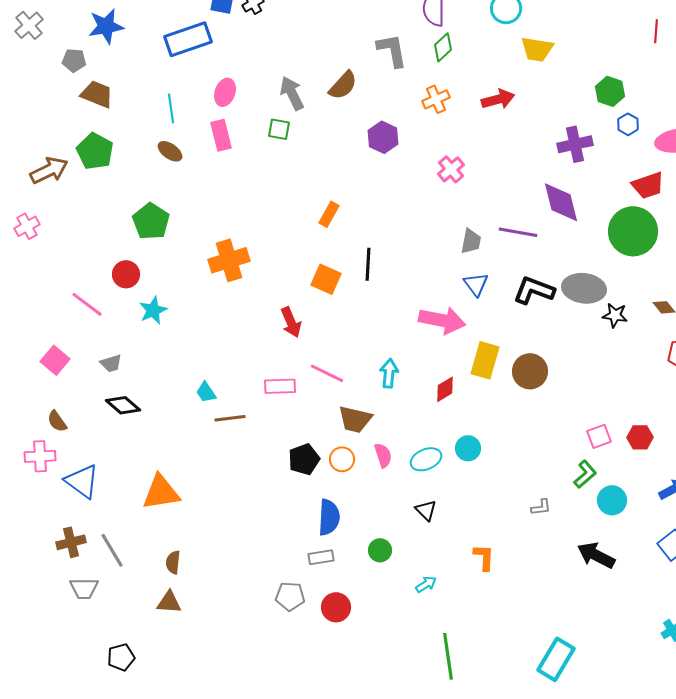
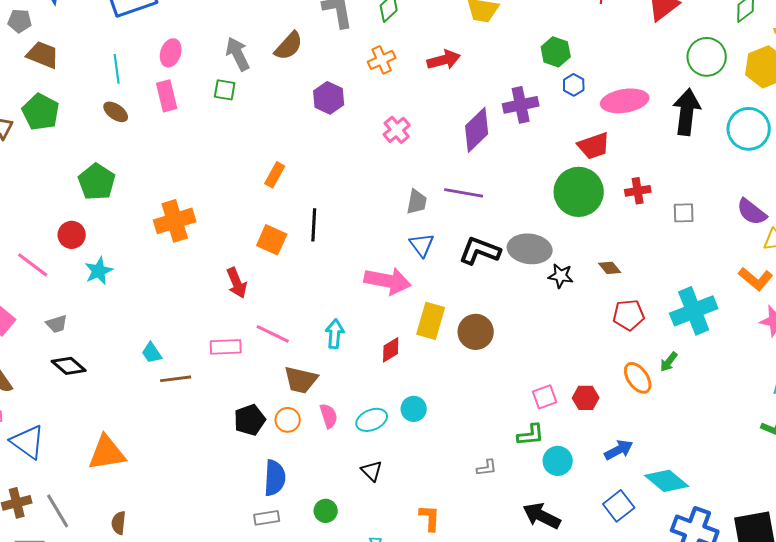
purple diamond: (561, 202) -> (477, 130), moved, turned 60
green L-shape: (585, 474) -> (531, 435), turned 36

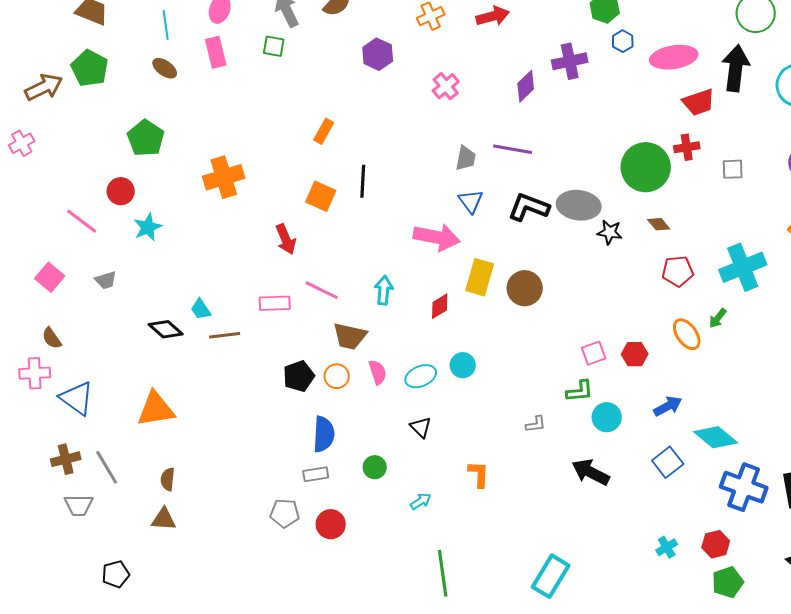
purple diamond: (477, 130) -> (526, 86), size x0.7
red trapezoid: (594, 146) -> (699, 102), moved
green circle: (579, 192) -> (646, 167), moved
black diamond: (69, 366) -> (166, 329), moved

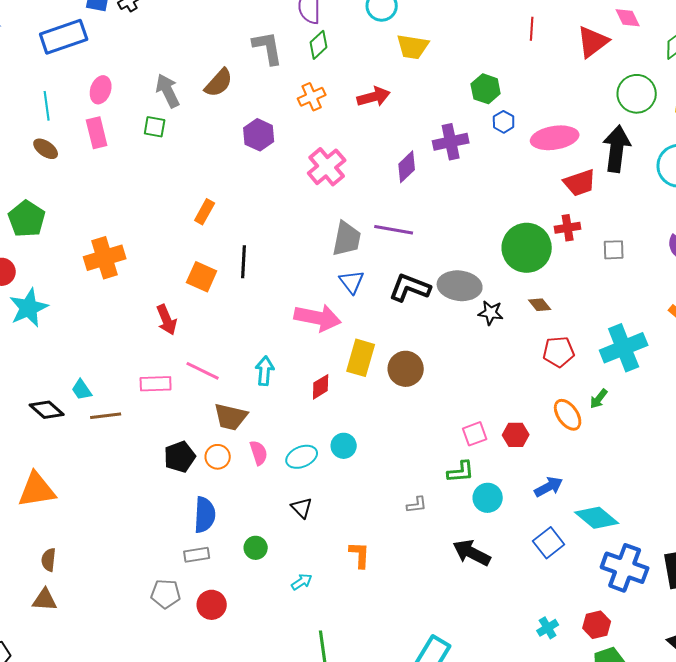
pink cross: (446, 86) -> (327, 167), size x1.4
gray trapezoid: (466, 158) -> (347, 239), size x1.4
cyan star: (148, 227) -> (29, 308), size x1.4

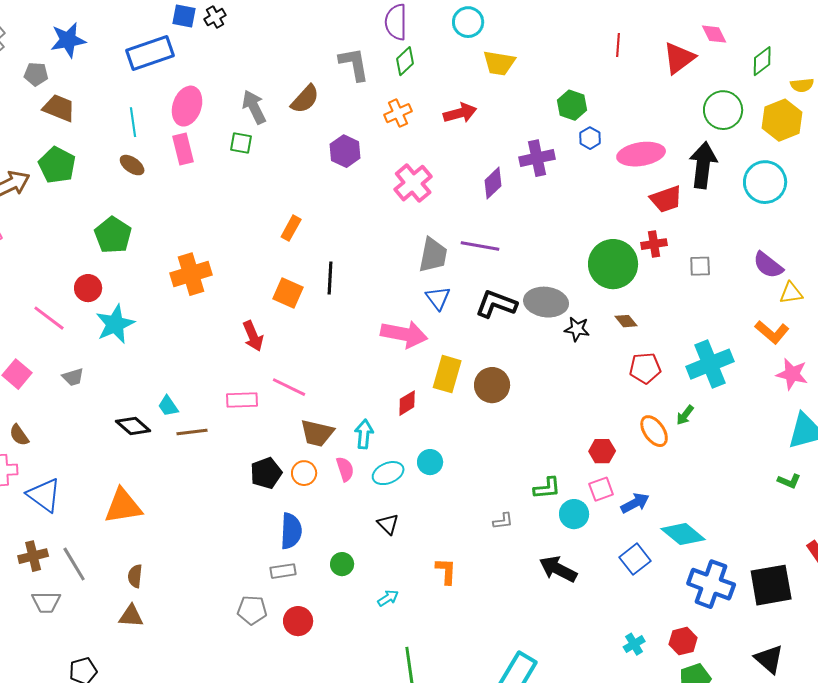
pink ellipse: (101, 90) -> (187, 106), size x1.4
cyan arrow: (265, 371) -> (364, 434), moved
pink square: (475, 434) -> (601, 489), moved

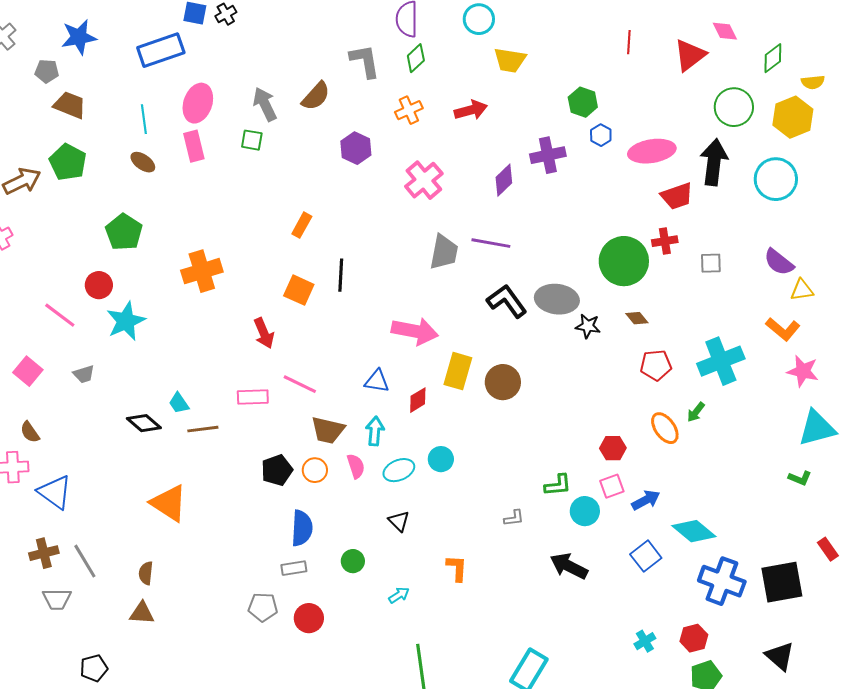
blue triangle: (438, 298) -> (377, 381), moved, turned -44
black L-shape: (496, 304) -> (507, 301), turned 33
orange triangle: (123, 506) -> (169, 503), moved, turned 42

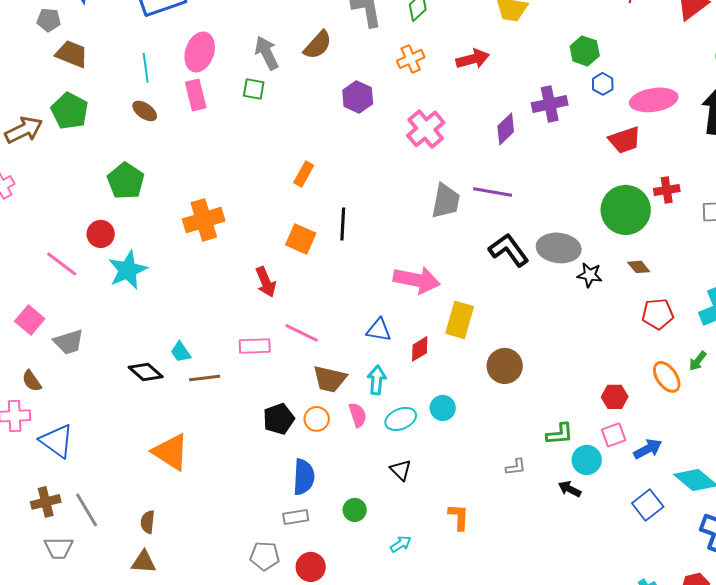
red trapezoid: (677, 196) -> (625, 140), moved
gray trapezoid: (84, 374) -> (69, 342), moved, size x1.4
brown circle: (503, 382) -> (505, 366), moved
black arrow: (569, 566) -> (570, 489), moved, size x0.6

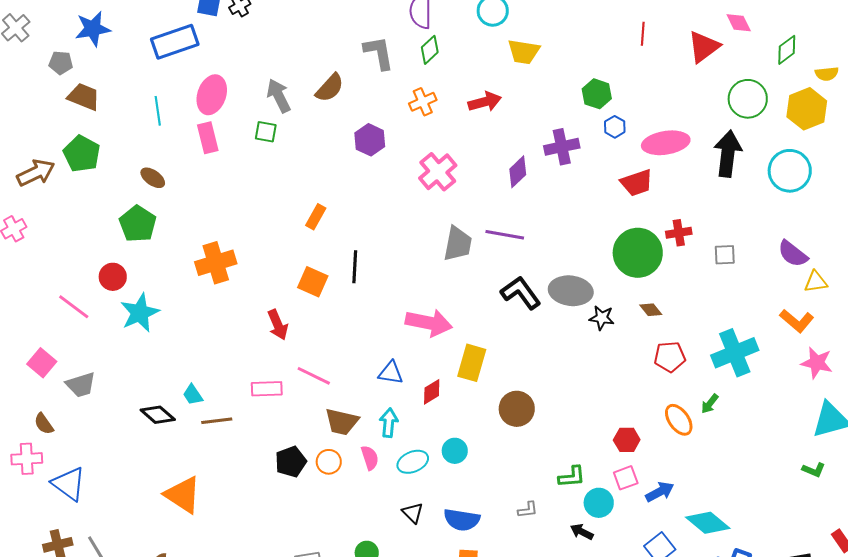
brown ellipse: (145, 111) -> (153, 178), moved
blue semicircle: (304, 477) -> (462, 520), moved, turned 96

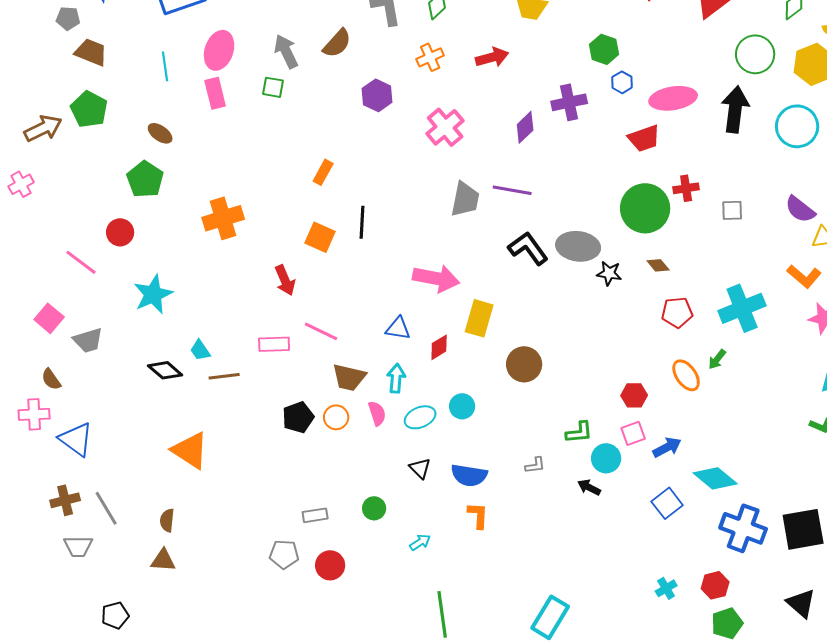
cyan star: (140, 313) -> (153, 294), moved

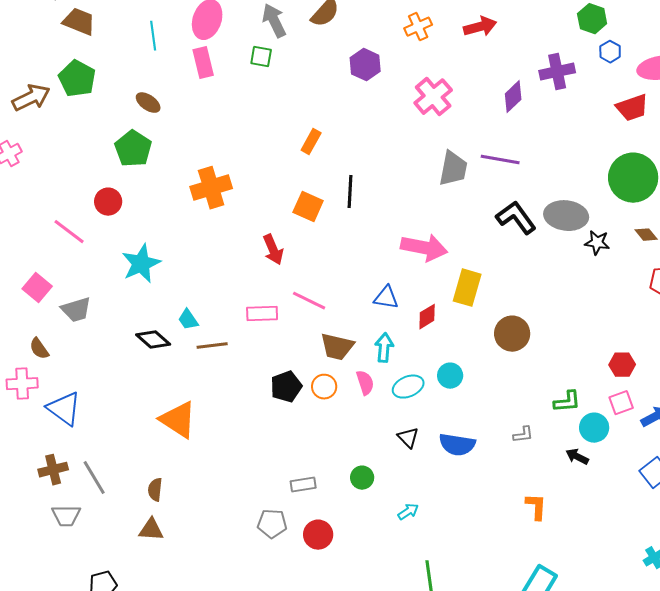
orange L-shape: (478, 515) -> (536, 507), moved

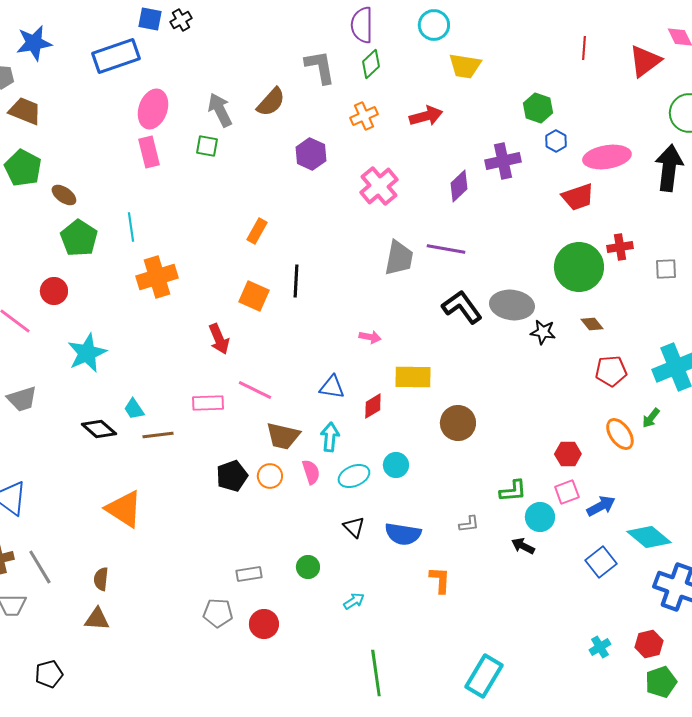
cyan line: (153, 36) -> (131, 227), moved
brown ellipse: (148, 103) -> (64, 195), moved
pink arrow: (424, 248) -> (370, 337), size x0.5
yellow rectangle: (467, 288) -> (413, 377), turned 75
orange L-shape: (536, 507) -> (440, 580), moved

